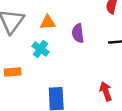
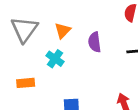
orange triangle: (48, 22) -> (63, 31), turned -42

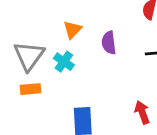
gray triangle: (24, 29) -> (29, 56), moved

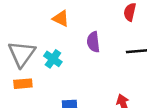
orange triangle: (73, 30) -> (61, 19), moved, turned -48

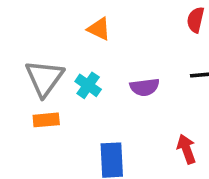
purple semicircle: (93, 42) -> (145, 87), moved, turned -90

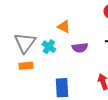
orange triangle: (99, 29) -> (64, 27), moved

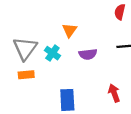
orange triangle: (64, 27) -> (70, 30), turned 40

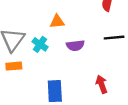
orange triangle: (70, 30) -> (57, 22), turned 49

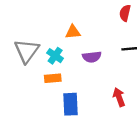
orange rectangle: (14, 66) -> (53, 78), moved

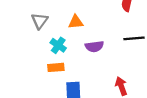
gray triangle: (27, 51) -> (40, 21), moved, size x0.7

